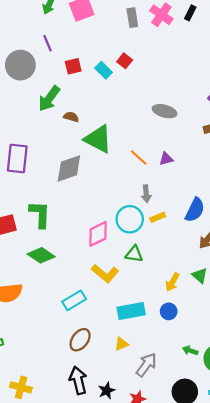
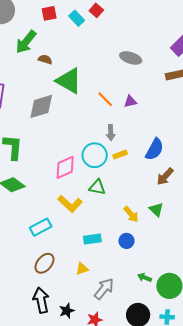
yellow arrow: (172, 282) -> (131, 214), turned -72
cyan rectangle: (131, 311) -> (92, 239), size x0.7

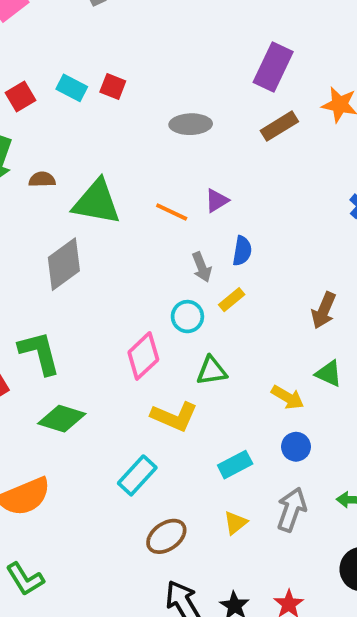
red square: (96, 10) -> (113, 87), moved
blue semicircle: (154, 149) -> (242, 251), moved, size x0.7
cyan circle: (95, 155) -> (187, 317), size x0.7
brown ellipse: (44, 263) -> (166, 536), turned 35
gray arrow: (104, 289) -> (292, 510), moved

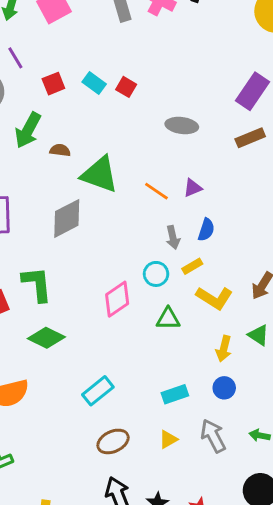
yellow arrow: (288, 397) -> (224, 349), turned 65
yellow L-shape: (174, 417) -> (214, 298), moved
gray arrow: (292, 510) -> (213, 436), turned -56

